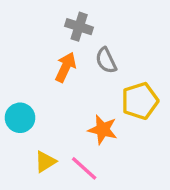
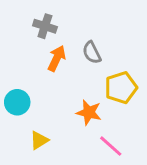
gray cross: (79, 27) -> (45, 26), moved
pink line: (84, 168) -> (111, 146), moved

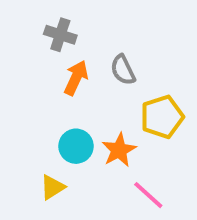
cyan circle: (17, 102) -> (76, 146), moved
orange star: (89, 112) -> (119, 150), turned 30

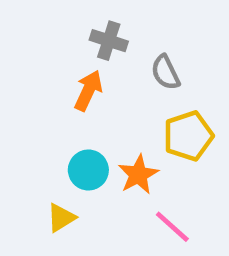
gray cross: (60, 35) -> (109, 41), moved
gray semicircle: (123, 70) -> (166, 72), moved

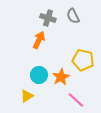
gray semicircle: (166, 72) -> (73, 16), moved
yellow pentagon: (188, 136) -> (83, 60), turned 30

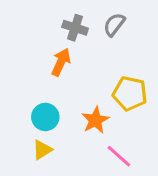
gray semicircle: (73, 16) -> (114, 25), turned 63
cyan circle: (39, 75) -> (45, 117), moved

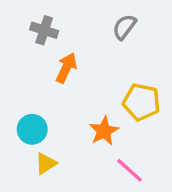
gray cross: (75, 28) -> (44, 30), moved
cyan circle: (45, 117) -> (32, 129), moved

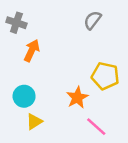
gray cross: (44, 30) -> (16, 23), moved
orange arrow: (66, 68) -> (32, 51), moved

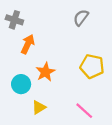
orange star: (77, 97) -> (45, 72), moved
yellow triangle: (34, 122) -> (39, 107), moved

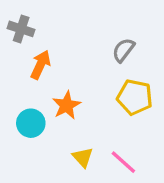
gray semicircle: (81, 18) -> (123, 50), moved
yellow triangle: (39, 107) -> (83, 157), moved, turned -40

